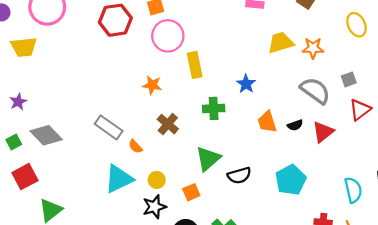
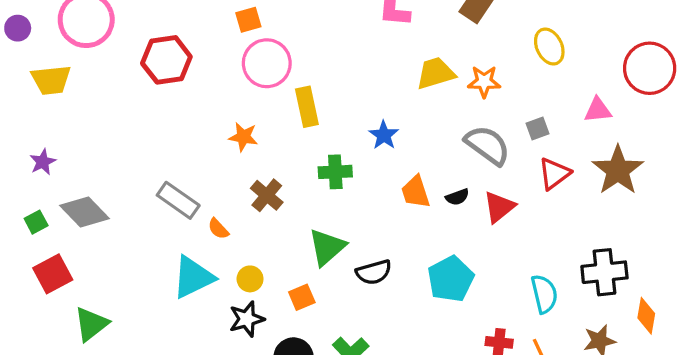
red hexagon: (115, 20) -> (166, 60), moved

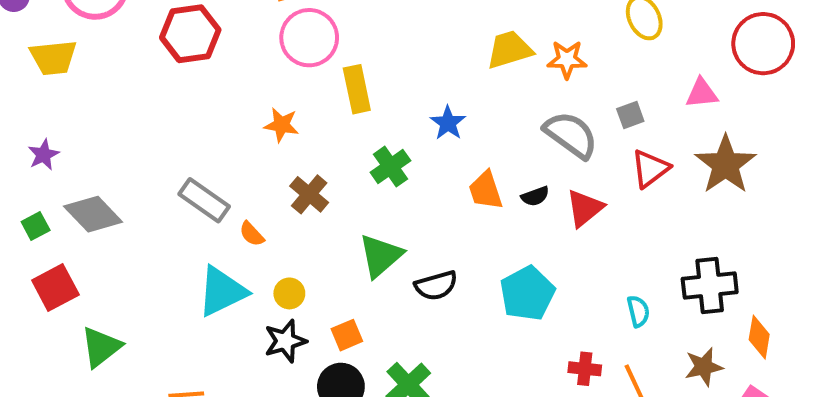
green cross: (335, 172) -> (390, 167), turned -32
cyan semicircle: (544, 294) -> (638, 311), size x0.7
orange square: (302, 297) -> (347, 335), moved

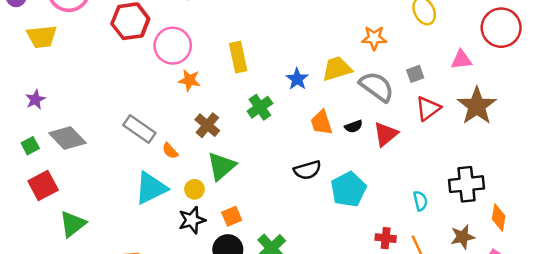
pink circle: (309, 38) -> (173, 46), moved
yellow trapezoid: (509, 50) -> (337, 69), moved
green triangle: (381, 256) -> (221, 166), moved
black semicircle: (436, 285) -> (307, 170), moved

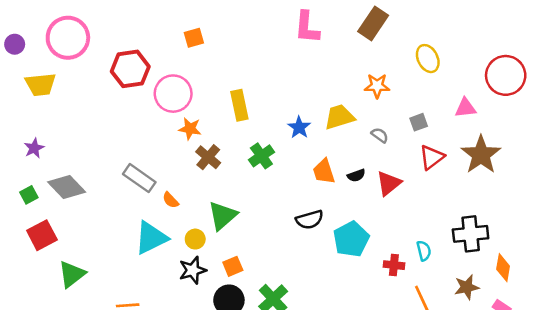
gray semicircle: (377, 87) -> (380, 135), size x0.5
brown cross: (207, 125) -> (208, 157), moved
red cross: (386, 238) -> (394, 265), moved

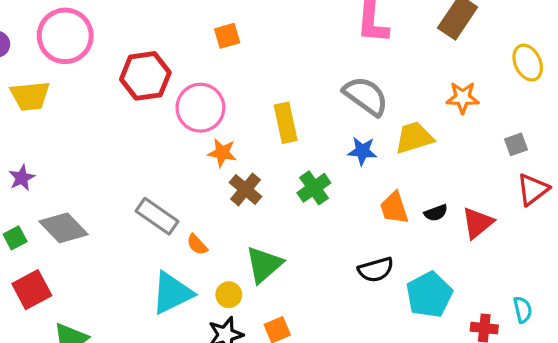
blue star: (299, 127) -> (362, 151), turned -30
gray semicircle: (380, 135) -> (366, 96), moved, size x2.0

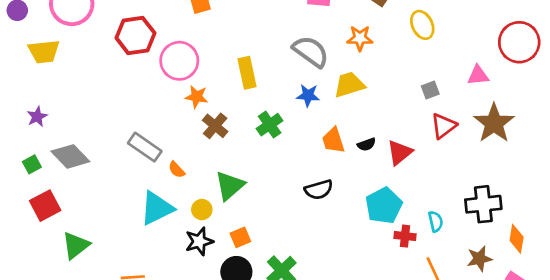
yellow ellipse: (528, 63) -> (422, 25), moved
orange star: (463, 98) -> (360, 38), moved
cyan pentagon: (429, 295) -> (384, 206), moved

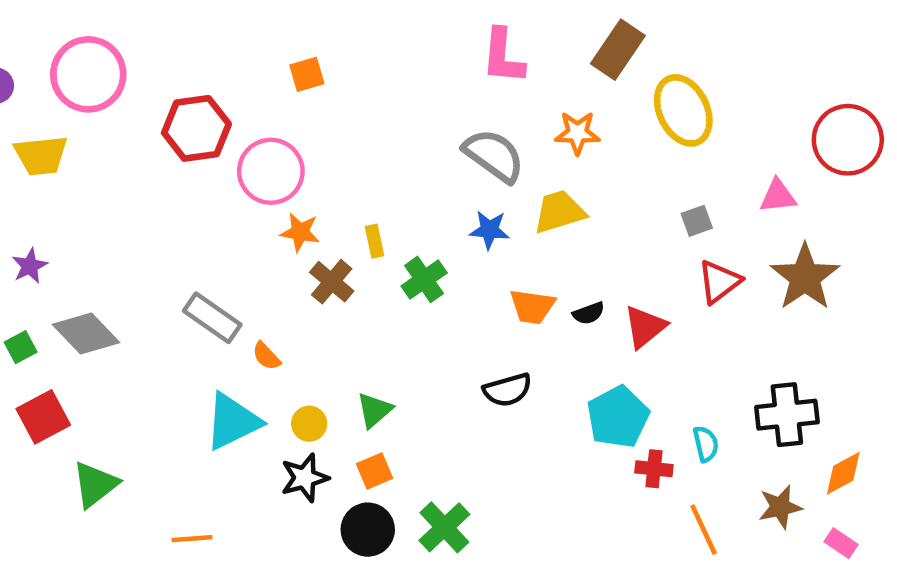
yellow ellipse: (422, 25) -> (683, 110), size x1.4
yellow rectangle: (247, 73) -> (375, 241), moved, size x0.6
orange trapezoid: (333, 140) -> (532, 306), turned -64
green triangle: (230, 186) -> (375, 410), moved, size x0.7
orange diamond: (517, 239) -> (843, 473), turned 52

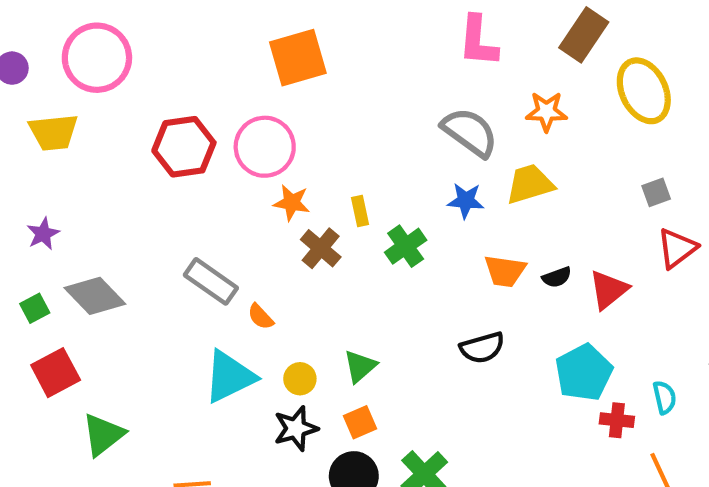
orange square: (307, 74) -> (298, 58), size x1.8
red hexagon: (196, 128) -> (184, 147), moved

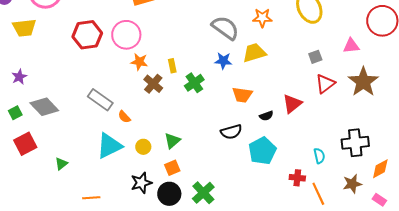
black semicircle: (557, 277) -> (266, 116), moved
cyan pentagon: (584, 373) -> (262, 151), moved
red cross: (617, 420) -> (297, 178), moved
black star: (296, 428) -> (141, 183), moved
green triangle: (103, 435) -> (61, 164), moved, size x0.6

